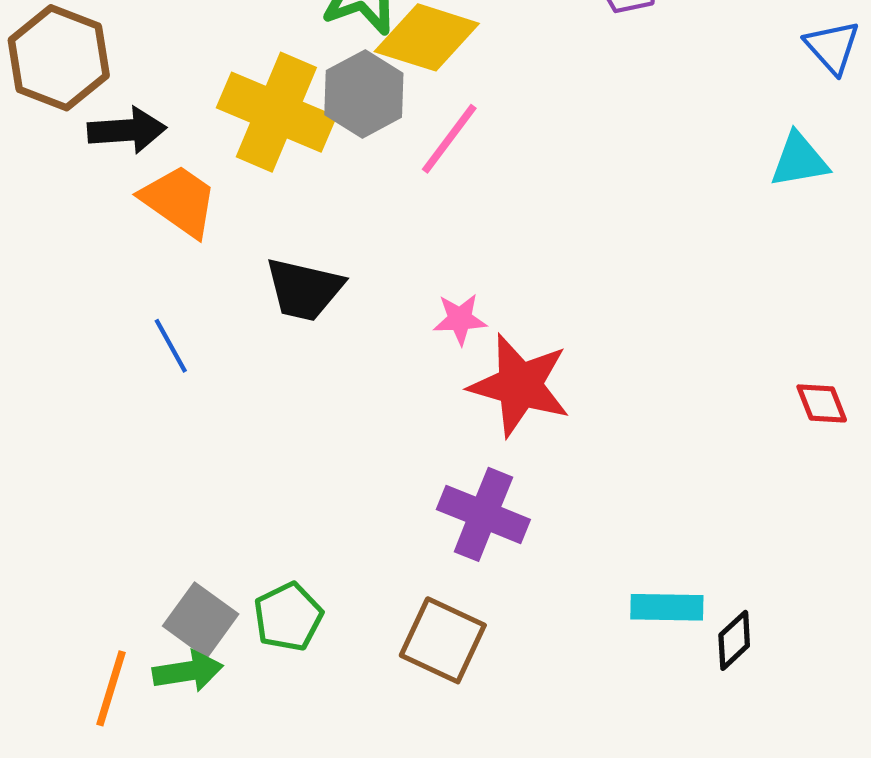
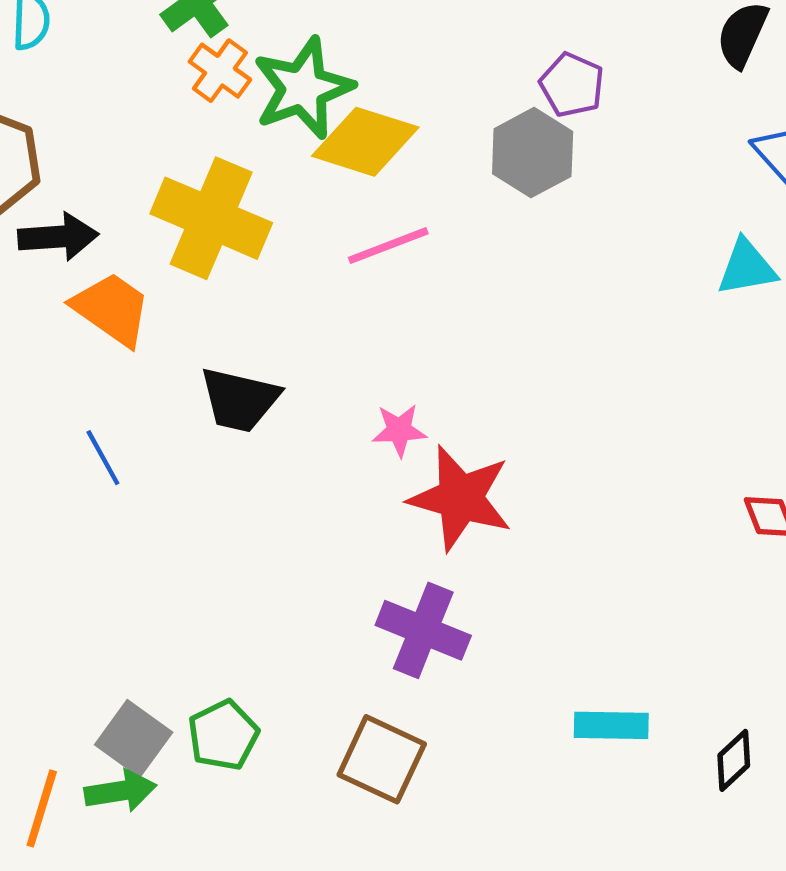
gray hexagon: (364, 94) -> (533, 153), moved
pink line: (449, 139) -> (388, 246), turned 32
black diamond: (734, 640) -> (734, 760), moved

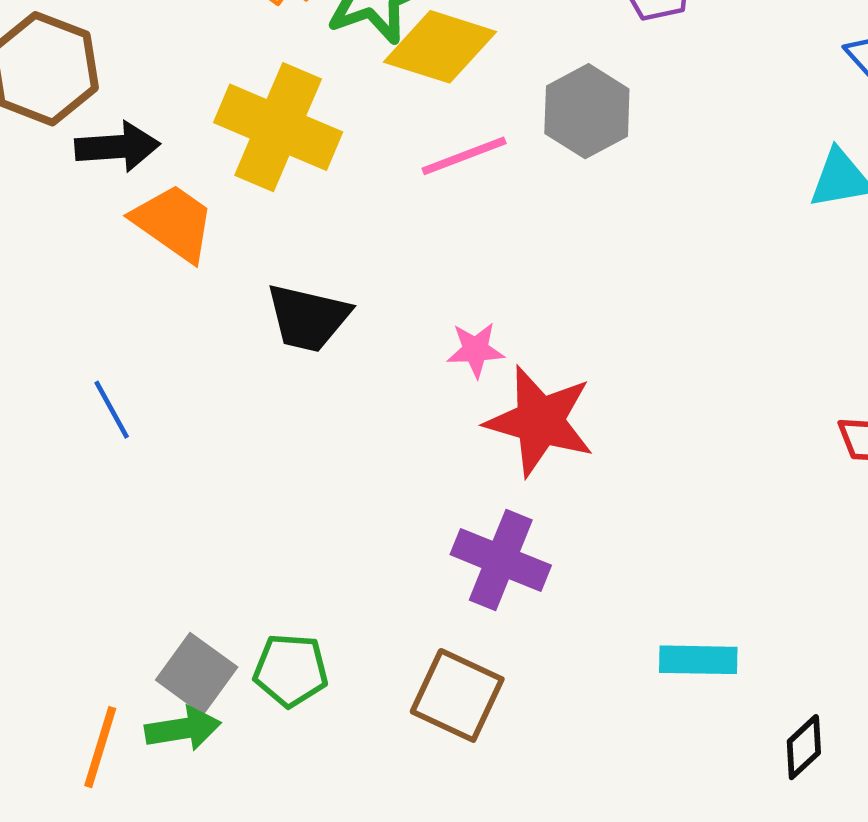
gray hexagon: (533, 153) -> (587, 111), moved
blue line: (103, 458) -> (112, 410), moved
green pentagon: (223, 735) -> (291, 670), turned 30
black diamond: (734, 760) -> (804, 747), moved

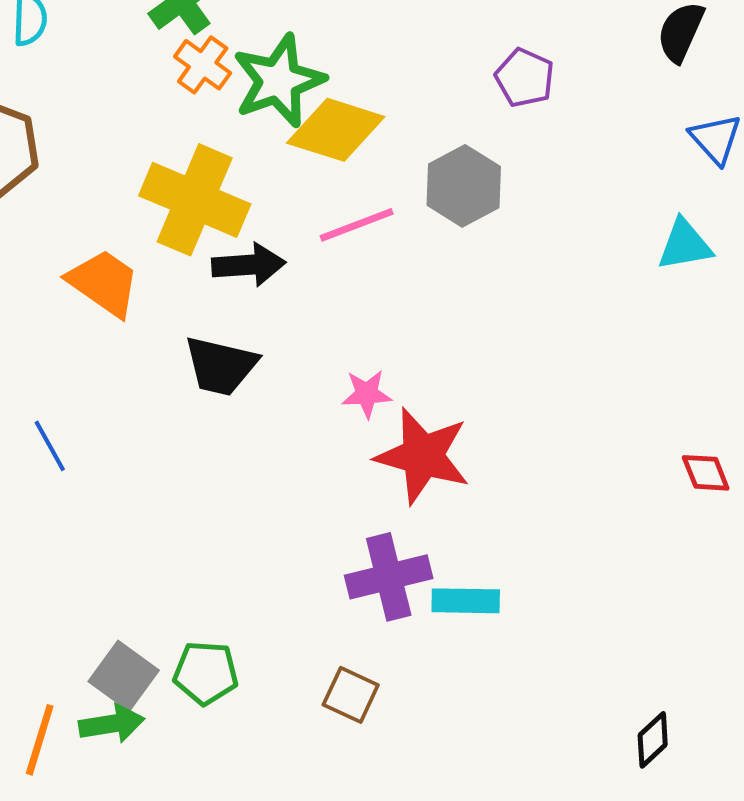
black arrow: (117, 147) -> (249, 265), moved
purple cross: (501, 560) -> (389, 577), turned -36
cyan rectangle: (698, 660) -> (466, 601), moved
brown square: (457, 695) -> (351, 695), size x0.7

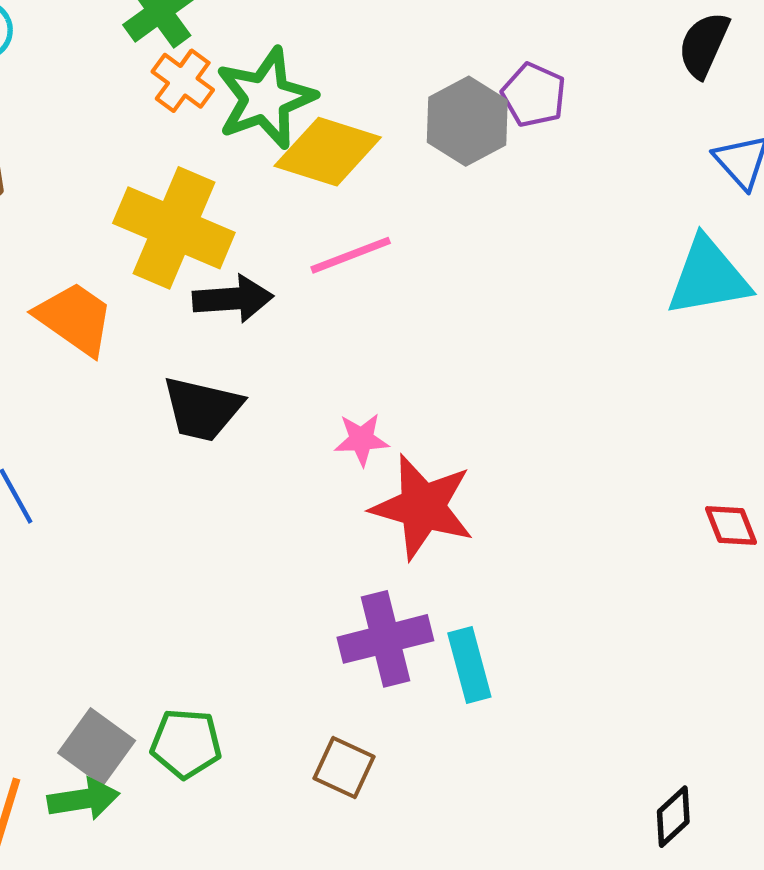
gray hexagon: (464, 186) -> (467, 121), moved
cyan triangle: (685, 245) -> (708, 277), size x1.4
cyan rectangle: (466, 601) -> (469, 665), turned 74

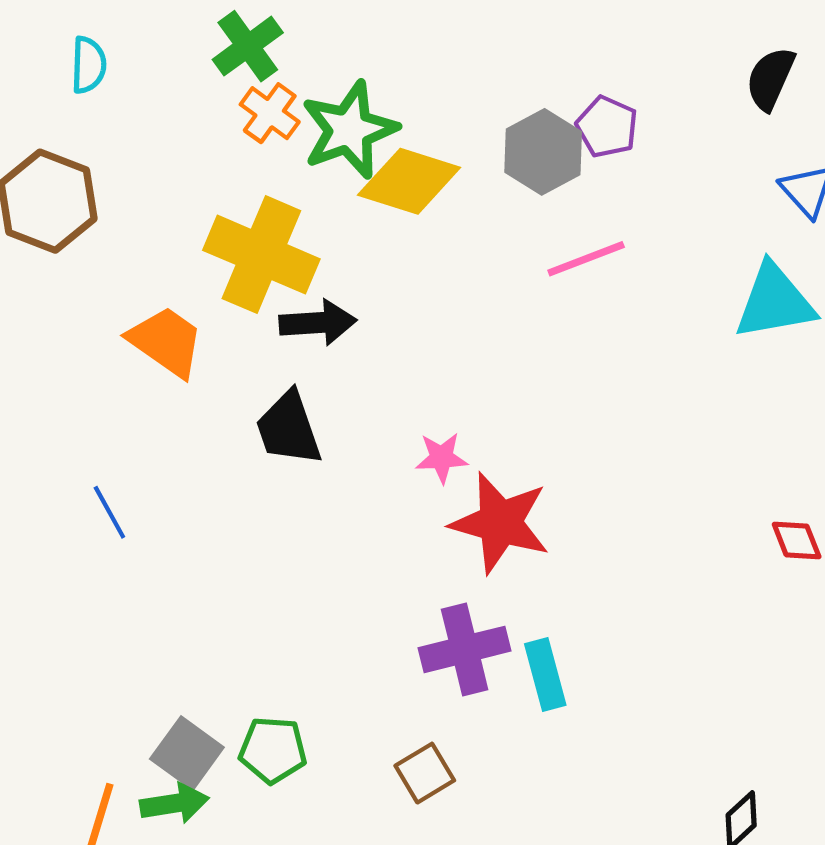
pink line: (351, 255) -> (586, 259), moved
black trapezoid: (202, 409) -> (289, 428), turned 58
brown square: (344, 768) -> (425, 773), turned 34

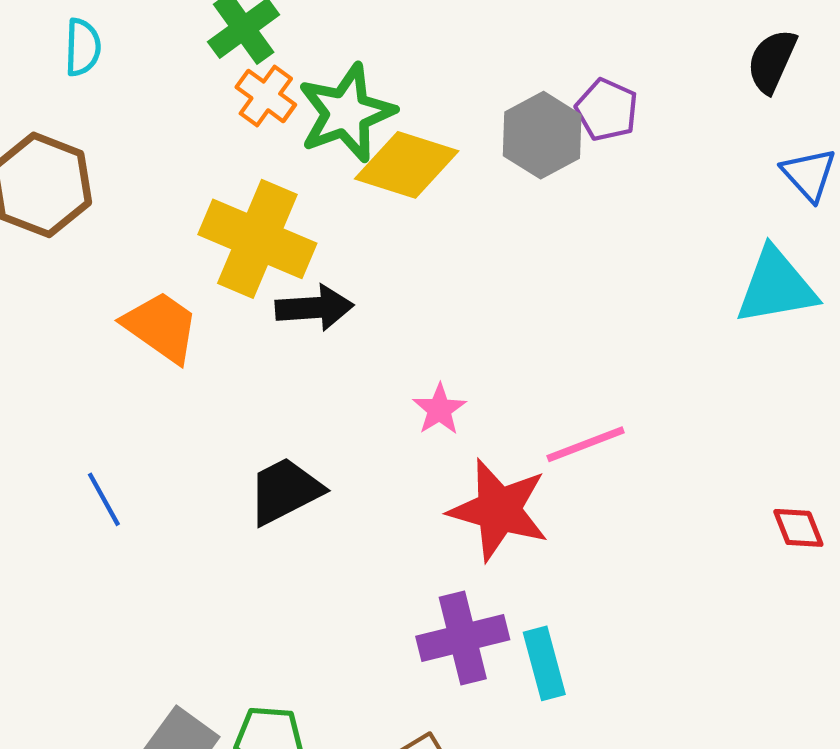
pink line: (586, 259) -> (586, 444), moved
black trapezoid: (289, 428) -> (285, 491), moved, turned 82
pink star: (441, 458) -> (439, 409), moved, turned -30

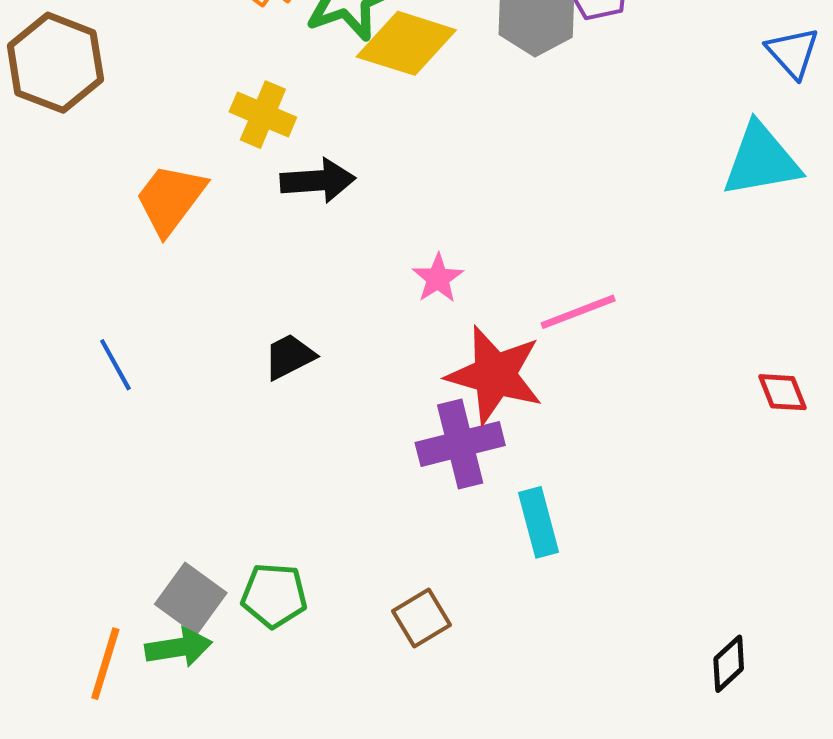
yellow cross: (257, 239) -> (263, 115), size x0.6
orange trapezoid: (161, 327) -> (170, 199), turned -88
black trapezoid: (285, 491) -> (289, 357), size x0.7
purple cross: (463, 638) -> (460, 444), moved

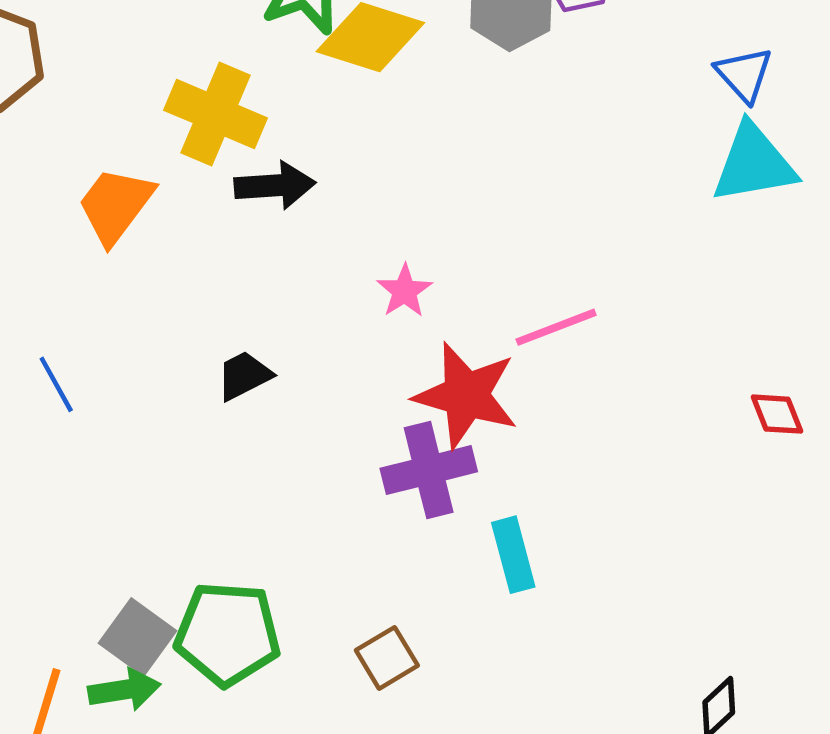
blue triangle: (793, 53) -> (744, 74), moved
yellow cross: (263, 115) -> (215, 114), size x1.4
green pentagon: (274, 596) -> (228, 634), size x1.5

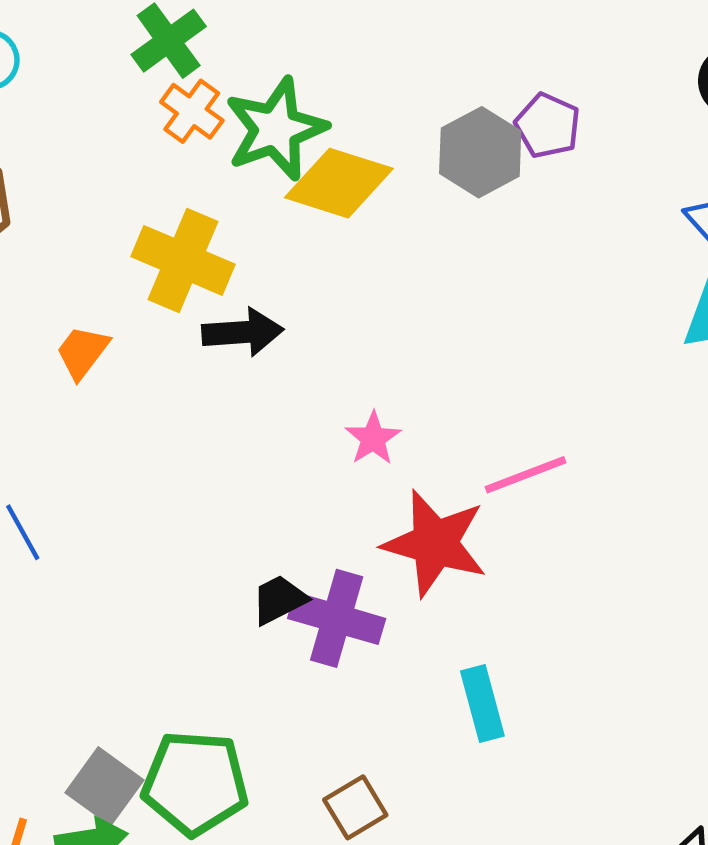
orange trapezoid: (116, 205) -> (82, 352), size x0.7
black trapezoid: (244, 376) -> (279, 600), moved
purple cross: (429, 470) -> (337, 618), moved, turned 30

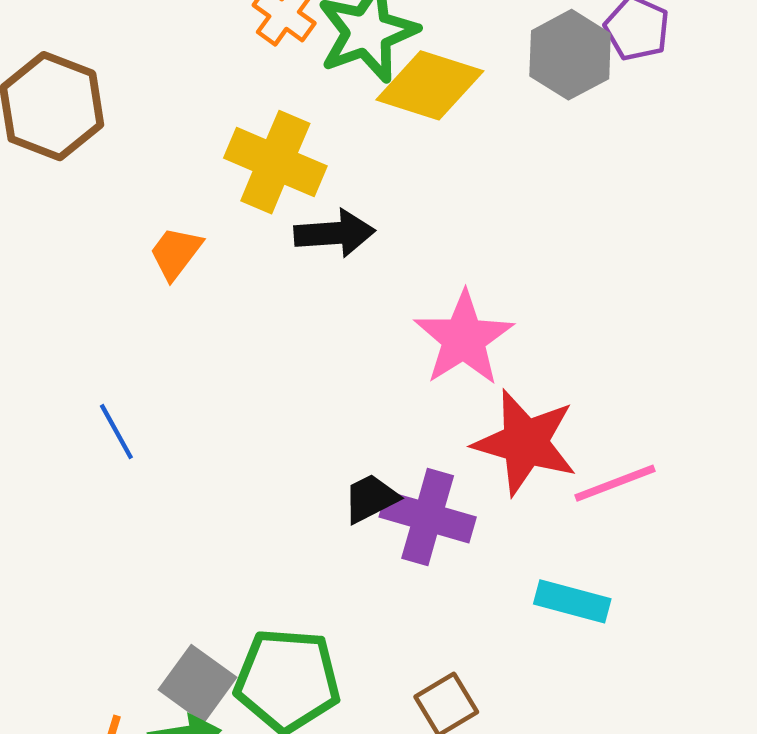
pink star: (373, 438) -> (464, 338), size x1.8
pink line: (525, 475) -> (615, 483), moved
cyan rectangle: (482, 703) -> (572, 601), turned -60

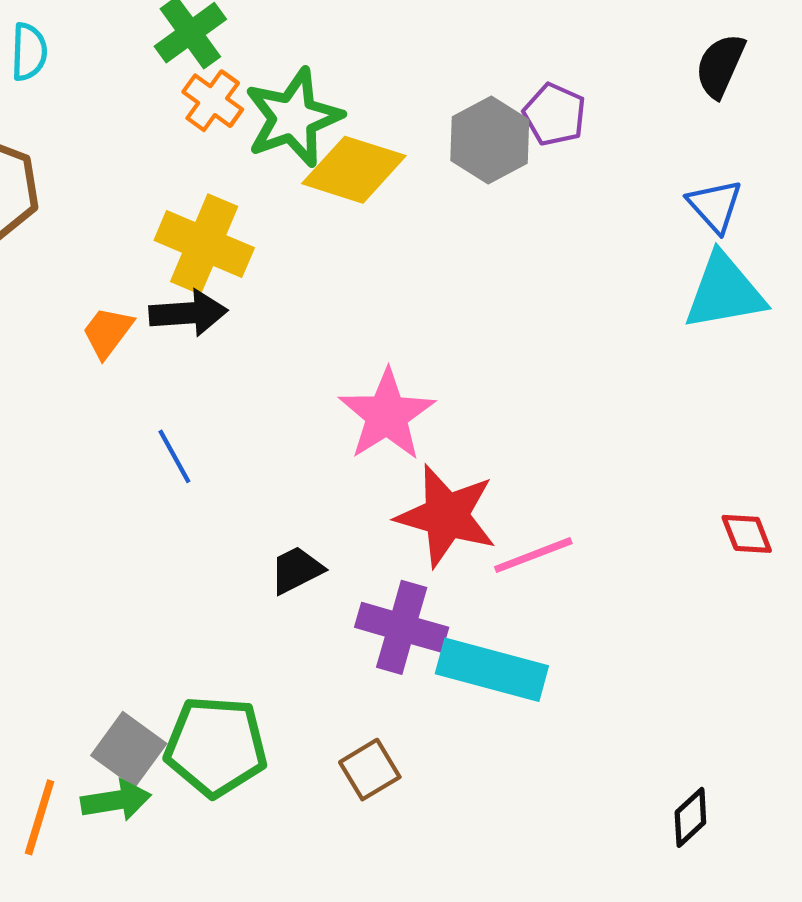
black arrow: (334, 233) -> (188, 313), moved
blue line: (116, 432) -> (174, 456), moved
purple cross: (428, 517) -> (402, 627), moved
cyan rectangle: (572, 601) -> (492, 670), size x1.5

